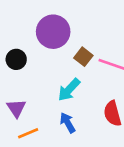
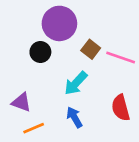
black circle: (16, 59) -> (40, 52), moved
purple triangle: (16, 108) -> (21, 102), turned -36

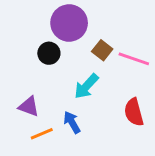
blue arrow: (74, 117) -> (72, 122), moved

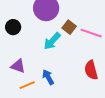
black circle: (49, 53) -> (13, 27), moved
cyan arrow: (86, 86) -> (52, 41), moved

